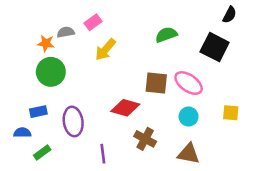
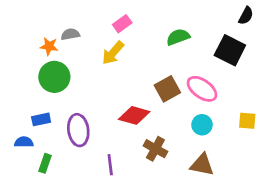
pink rectangle: (93, 22) -> (122, 24), moved
brown square: (156, 83) -> (167, 89), turned -35
green rectangle: (42, 152) -> (45, 163), turned -35

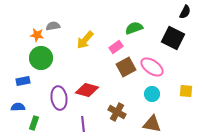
pink rectangle: (122, 24) -> (116, 47), moved
red diamond: (134, 115) -> (87, 90), moved
blue rectangle: (41, 119) -> (23, 81), moved

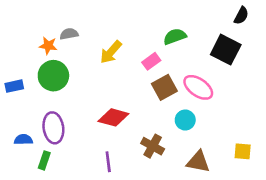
blue rectangle: (23, 81) -> (14, 86), moved
yellow square: (186, 91) -> (243, 151), moved
cyan circle: (152, 94) -> (185, 120), moved
purple ellipse: (59, 98) -> (53, 128), moved

